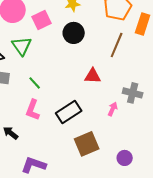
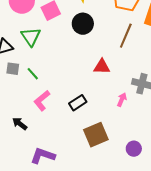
green line: (35, 83) -> (33, 74), moved
pink L-shape: (33, 110) -> (42, 101), turned 30
black rectangle: (69, 112) -> (78, 103), size x0.7

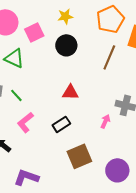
green triangle: (31, 37) -> (14, 58), turned -30
red triangle: (102, 67) -> (70, 92), moved
purple circle: (134, 149) -> (117, 170), size x1.5

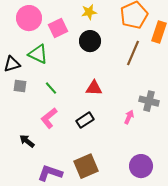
green line: (16, 95) -> (51, 88), moved
brown square: (79, 156) -> (86, 166), moved

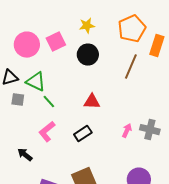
pink circle: (29, 18) -> (27, 45), moved
green triangle: (38, 54) -> (36, 82), moved
gray cross: (149, 101) -> (150, 130), moved

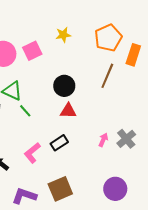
black circle: (88, 55) -> (64, 86), moved
gray cross: (150, 130) -> (126, 139), turned 36
pink L-shape: (47, 132) -> (32, 153), moved

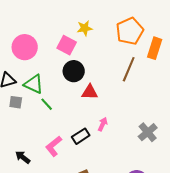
pink square: (32, 51) -> (67, 45), moved, turned -36
black circle: (64, 86) -> (74, 71), moved
red triangle: (68, 111) -> (90, 92), moved
pink arrow: (103, 140) -> (103, 124), moved

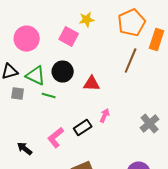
black circle: (74, 71) -> (63, 72), moved
green line: (47, 104) -> (49, 96), turned -32

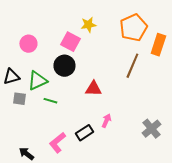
pink circle: (27, 39) -> (28, 44), size x0.7
black circle: (63, 72) -> (64, 66), moved
green triangle: (36, 76) -> (37, 81), turned -50

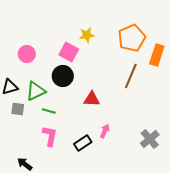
pink L-shape: (57, 143) -> (50, 136), moved, turned 140

